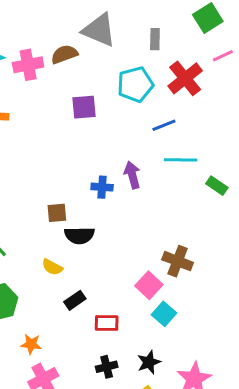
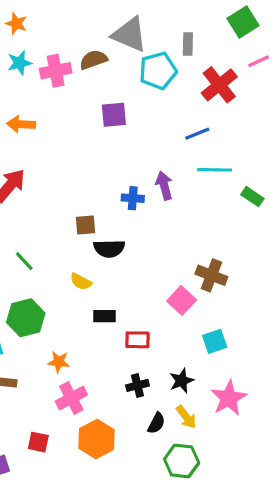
cyan pentagon: (135, 84) -> (158, 71), moved
black rectangle: (75, 300) -> (104, 316), turned 35
cyan square: (164, 314) -> (215, 341), moved, turned 30

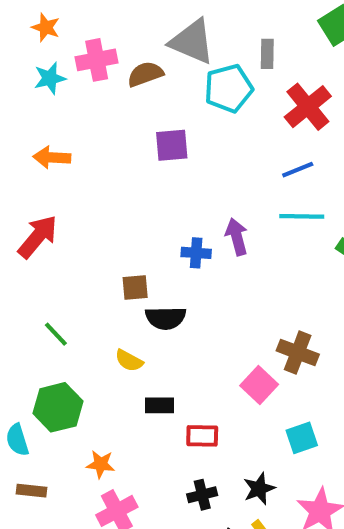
pink cross: (56, 71) -> (97, 60), moved
blue line: (197, 134) -> (298, 170), moved

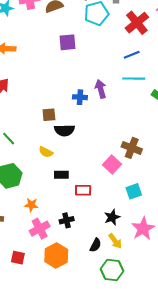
black cross: (202, 495) -> (67, 220), moved

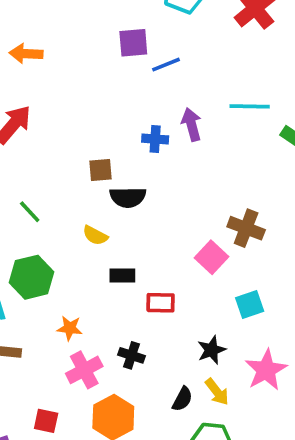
blue line: (132, 55) -> (166, 65), moved
black cross: (67, 220) -> (132, 355), turned 32

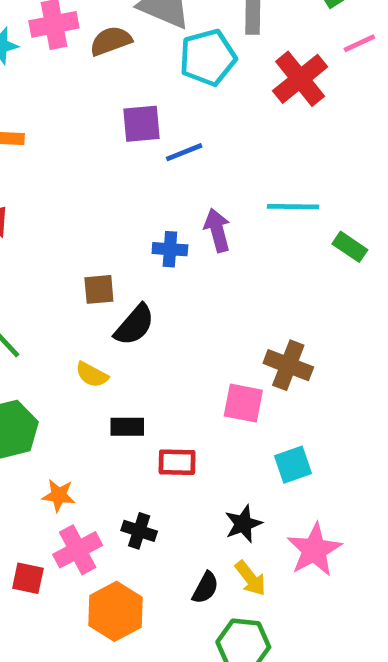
black semicircle: (128, 197) -> (134, 325), turned -48
pink square: (211, 257) -> (243, 403), turned -32
red square: (46, 421) -> (28, 578), moved

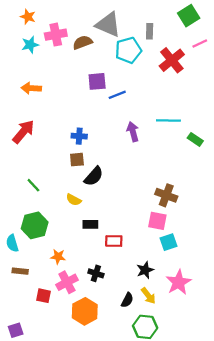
blue cross: (170, 249) -> (79, 136), moved
pink square: (243, 403) -> (157, 221), moved

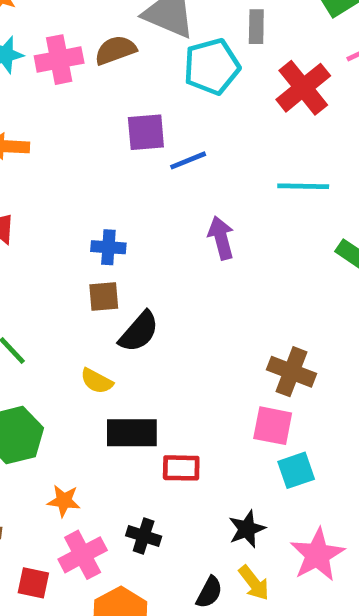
pink cross: (56, 35) -> (59, 60), moved
cyan line: (168, 121) -> (303, 186), moved
black rectangle: (90, 224) -> (132, 433), size x1.5

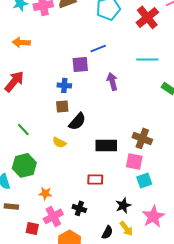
purple square: (146, 132) -> (80, 64), moved
black rectangle: (132, 433) -> (106, 145), moved

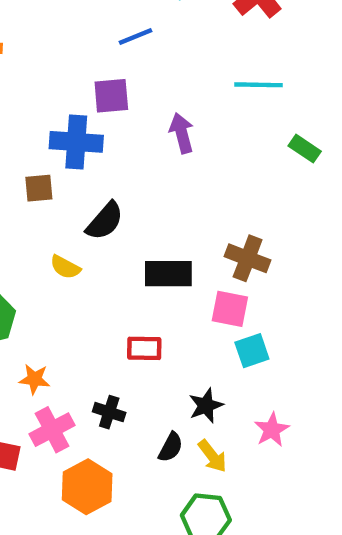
blue line: (98, 48) -> (136, 36), moved
blue cross: (64, 85) -> (76, 142), size x1.6
brown square: (62, 106) -> (39, 188), moved
pink star: (153, 216) -> (272, 430), size x0.7
black semicircle: (107, 232) -> (171, 447), moved

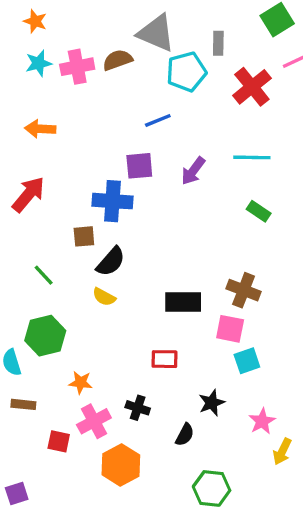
purple arrow: (182, 133) -> (193, 171), moved, turned -128
green rectangle: (305, 149) -> (259, 211), moved
black semicircle: (105, 221) -> (111, 262), moved
yellow arrow: (212, 456) -> (282, 451), moved, turned 64

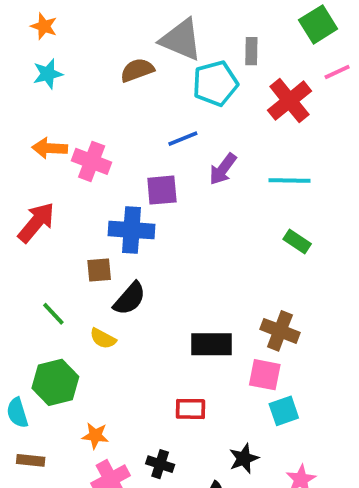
pink cross: (77, 67) -> (92, 161), moved, turned 32
purple arrow: (193, 171) -> (223, 169), moved
yellow semicircle: (104, 297) -> (103, 339), moved

